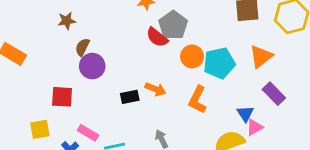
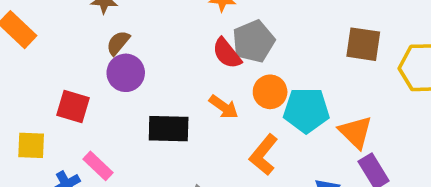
orange triangle: (261, 56) -> (356, 132), moved, turned -50
orange arrow: (155, 89) -> (224, 107), moved
black rectangle: (130, 97) -> (169, 129), size x1.5

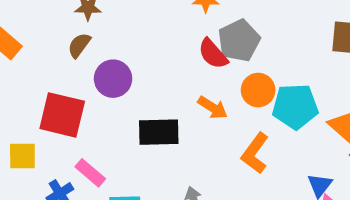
brown semicircle: (118, 43) -> (79, 45), moved
red square: (73, 106) -> (62, 115), size x1.4

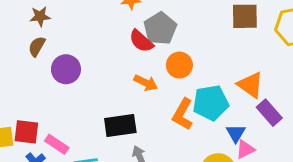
cyan pentagon: (295, 106) -> (211, 103), moved
red square: (62, 115) -> (26, 132), moved, size x0.7
black rectangle: (159, 132) -> (120, 126), moved

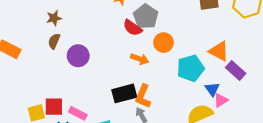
orange L-shape: (183, 114) -> (143, 96), moved

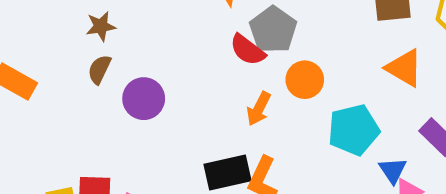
orange triangle: (219, 51) -> (404, 68), moved
orange arrow: (140, 59) -> (259, 109), turned 96

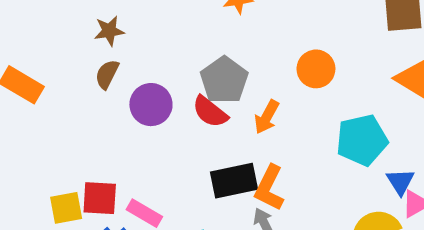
gray pentagon: (273, 30) -> (224, 80), moved
red semicircle: (248, 50) -> (210, 112), moved
orange circle: (305, 80) -> (316, 69), moved

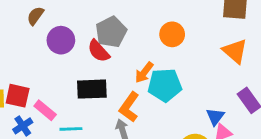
orange arrow: (267, 117) -> (144, 72), moved
cyan pentagon: (362, 140) -> (165, 85), moved
black rectangle: (234, 181) -> (92, 89), moved

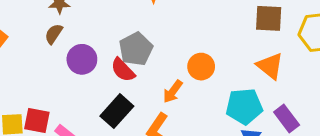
orange circle: (172, 34) -> (201, 67), moved
cyan pentagon: (165, 85) -> (244, 106), moved
black rectangle: (92, 89) -> (117, 111), turned -44

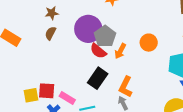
purple circle: (82, 59) -> (88, 29), moved, size x1.4
orange arrow: (173, 92) -> (120, 51), moved

